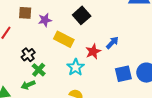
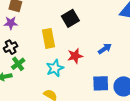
purple star: (45, 20) -> (11, 23), moved
yellow rectangle: (64, 39) -> (49, 38), turned 42
blue arrow: (112, 43) -> (105, 49), moved

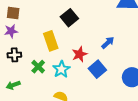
black cross: (11, 47) -> (14, 55), turned 32
green cross: (18, 64) -> (38, 67), moved
blue square: (101, 83) -> (97, 69), moved, turned -30

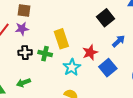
black square: (69, 18) -> (105, 18), moved
green cross: (38, 67) -> (45, 54), moved, turned -32

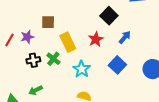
brown square: (24, 11) -> (48, 22), moved
red star: (90, 52) -> (96, 39), moved
green cross: (45, 54) -> (53, 59), turned 32

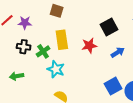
brown square: (48, 22) -> (57, 11), moved
blue square: (117, 65) -> (113, 86), moved
cyan star: (82, 69) -> (56, 69), moved, turned -30

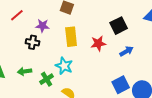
purple star: (25, 23) -> (42, 26), moved
green cross: (43, 51) -> (47, 79), moved

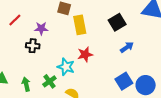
yellow rectangle: (71, 37) -> (80, 25), moved
red star: (98, 43) -> (85, 54), moved
green arrow: (25, 71) -> (26, 84), moved, turned 88

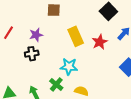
yellow rectangle: (80, 25) -> (76, 36), moved
red star: (85, 54) -> (100, 42), moved

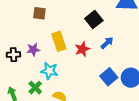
purple star: (36, 35) -> (33, 50), moved

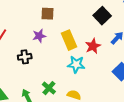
purple star: (33, 50) -> (39, 36), moved
cyan star: (49, 71) -> (76, 64), moved

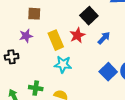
red star: (93, 46) -> (77, 35), moved
green cross: (49, 88) -> (36, 88), turned -32

